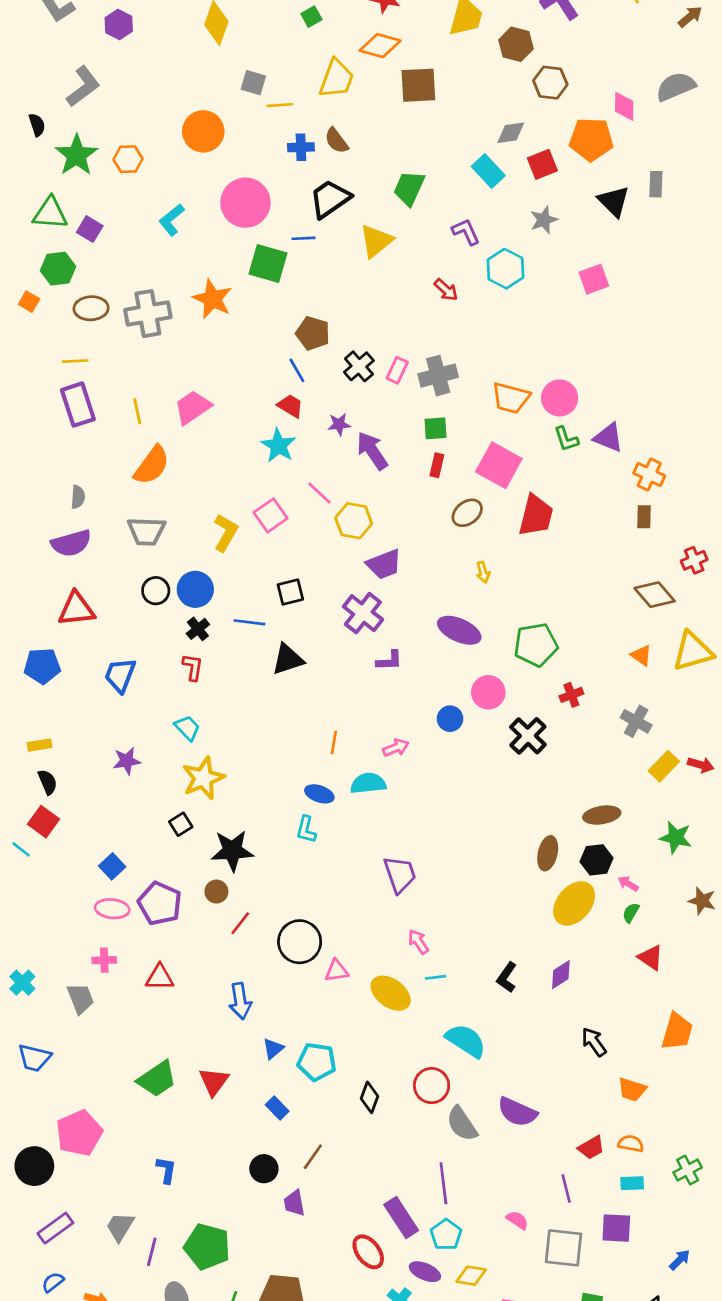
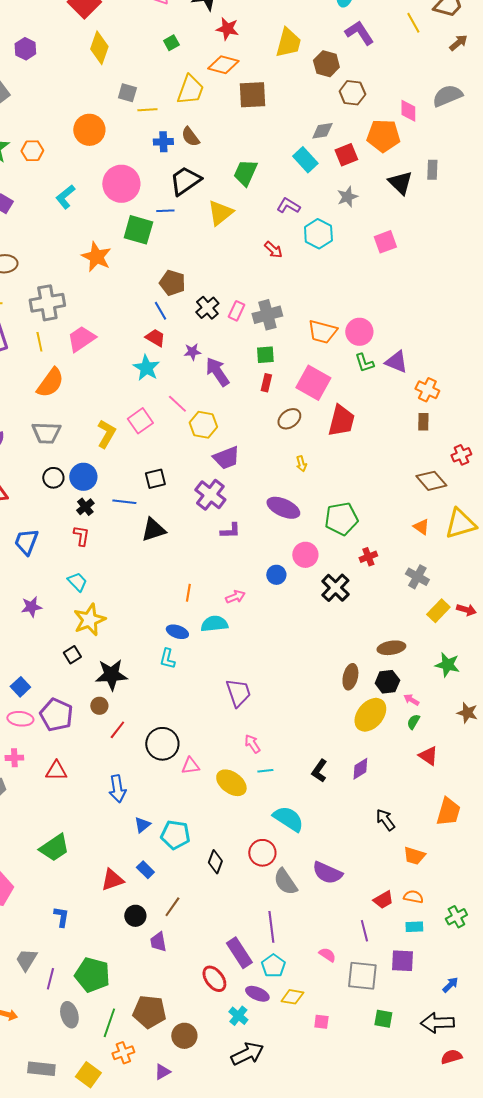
purple L-shape: (466, 232) -> (288, 206), turned -35
gray cross: (148, 314) -> (47, 303), moved
red triangle: (214, 1082) -> (112, 880), moved, turned 35

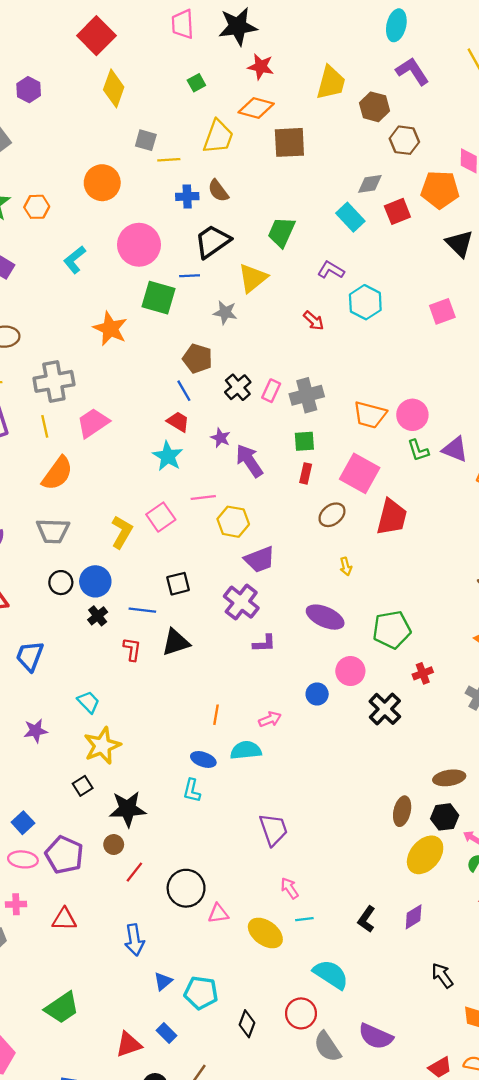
gray star: (347, 197) -> (225, 313), moved, turned 30
purple star: (192, 352) -> (221, 438), turned 30
pink line: (177, 404) -> (203, 498), turned -50
red L-shape: (81, 536) -> (132, 649), moved

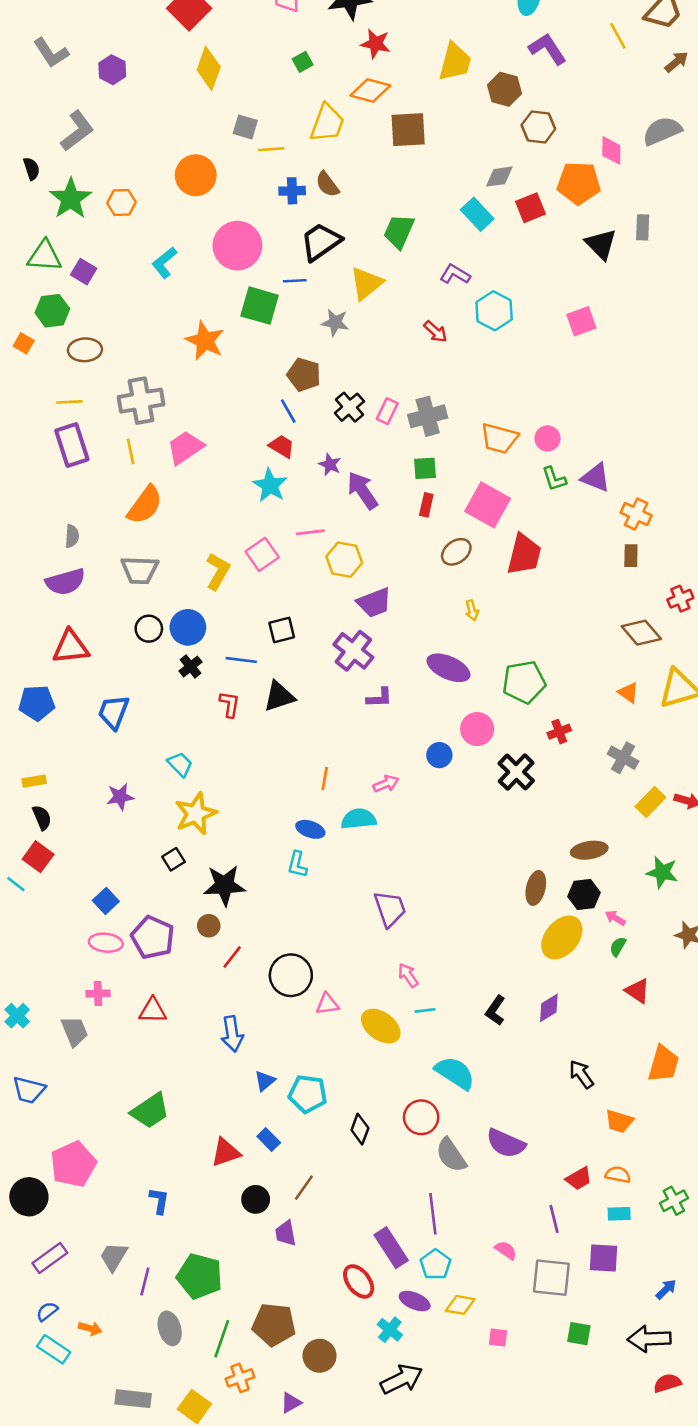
pink circle: (412, 415) -> (548, 438), size x0.7

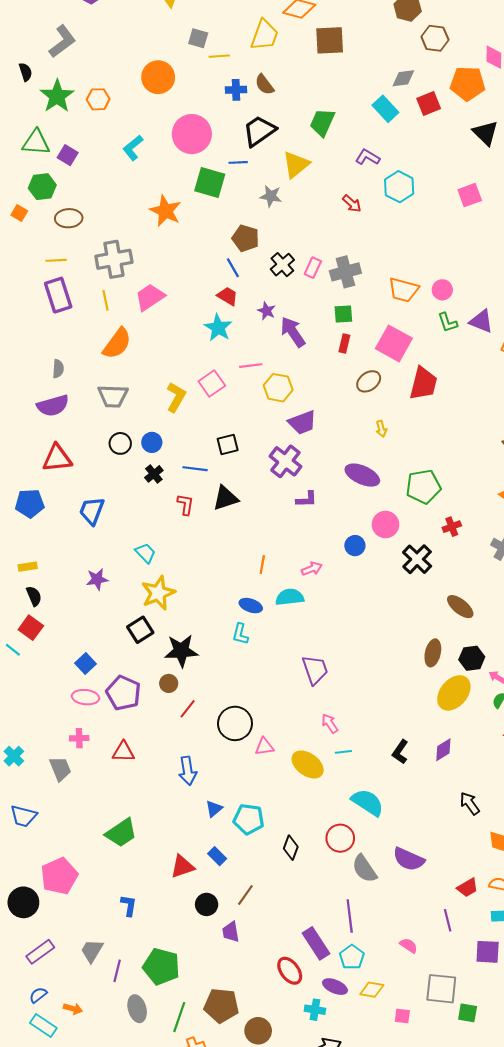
blue circle: (188, 627) -> (152, 442), size x0.7
brown ellipse: (589, 850) -> (460, 607), moved, turned 48
black square: (174, 859) -> (140, 630), size x1.4
gray square: (551, 1278) -> (441, 989), moved
cyan cross: (390, 1330) -> (315, 1010), turned -30

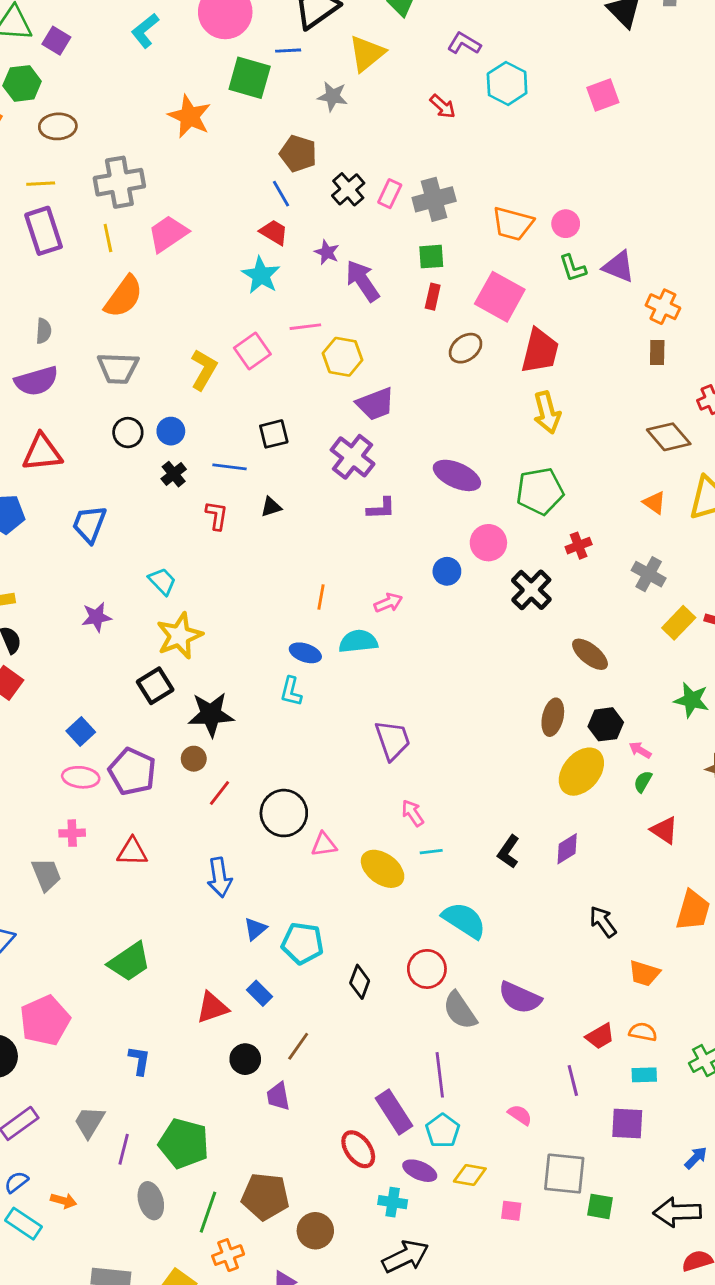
yellow arrow: (381, 429) -> (547, 413), moved, size x1.8
black triangle: (225, 498) -> (271, 507), size x0.6

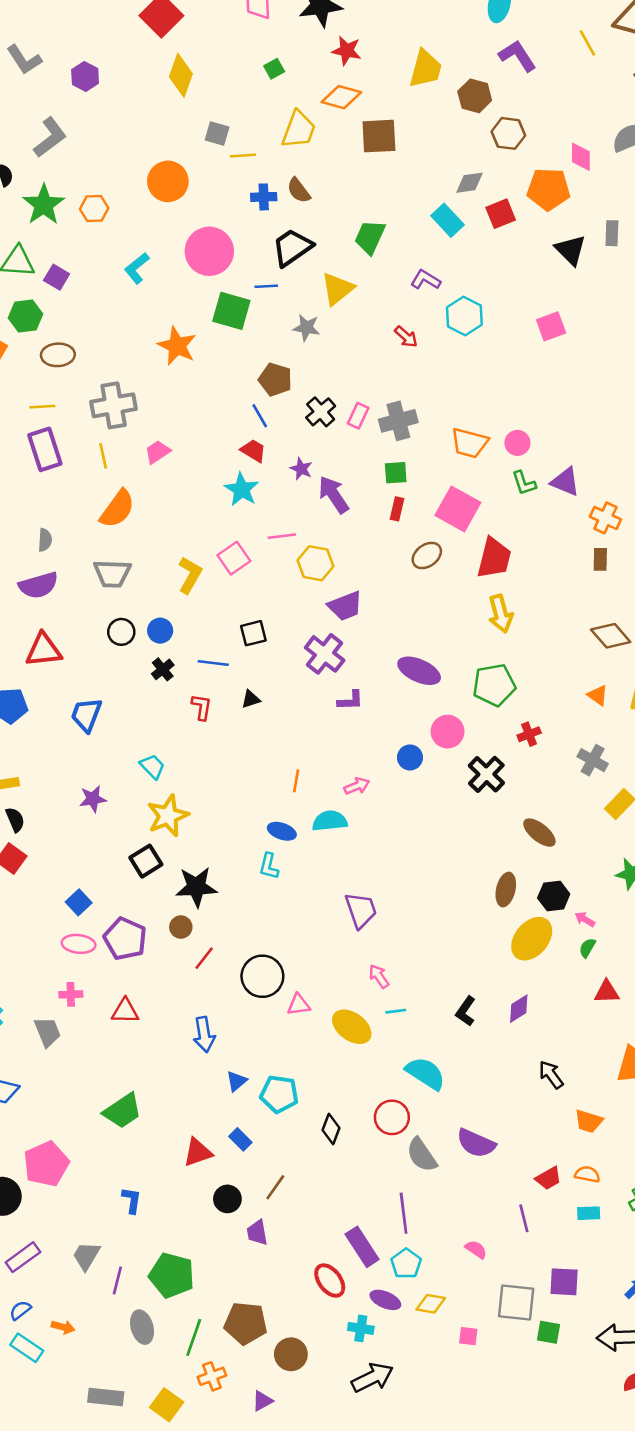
pink trapezoid: (168, 234) -> (158, 452), size x0.7
red triangle: (664, 830) -> (607, 992), turned -36
purple square: (627, 1123) -> (564, 1282), moved

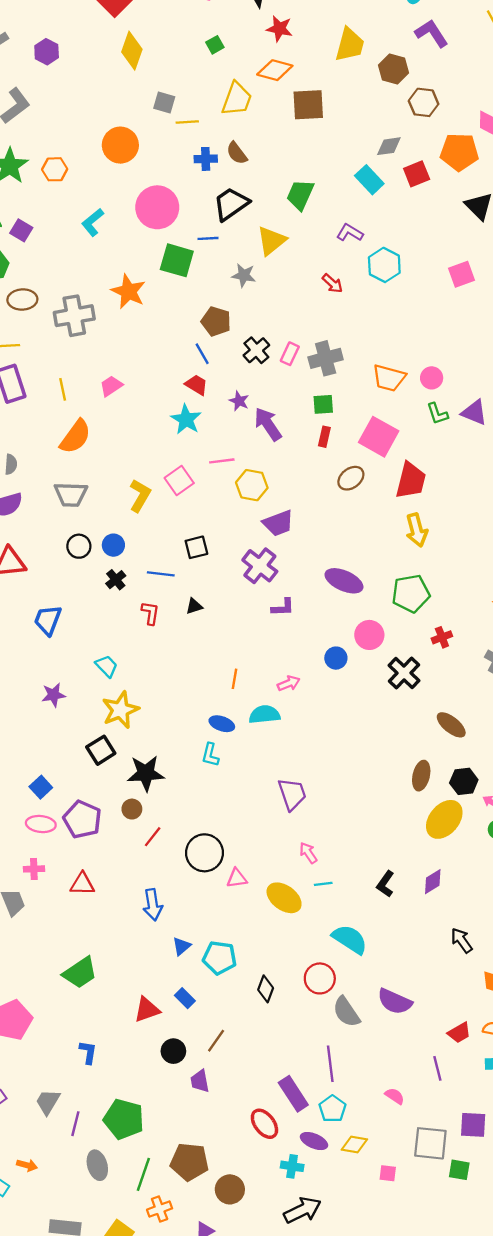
gray cross: (114, 405) -> (74, 316), moved

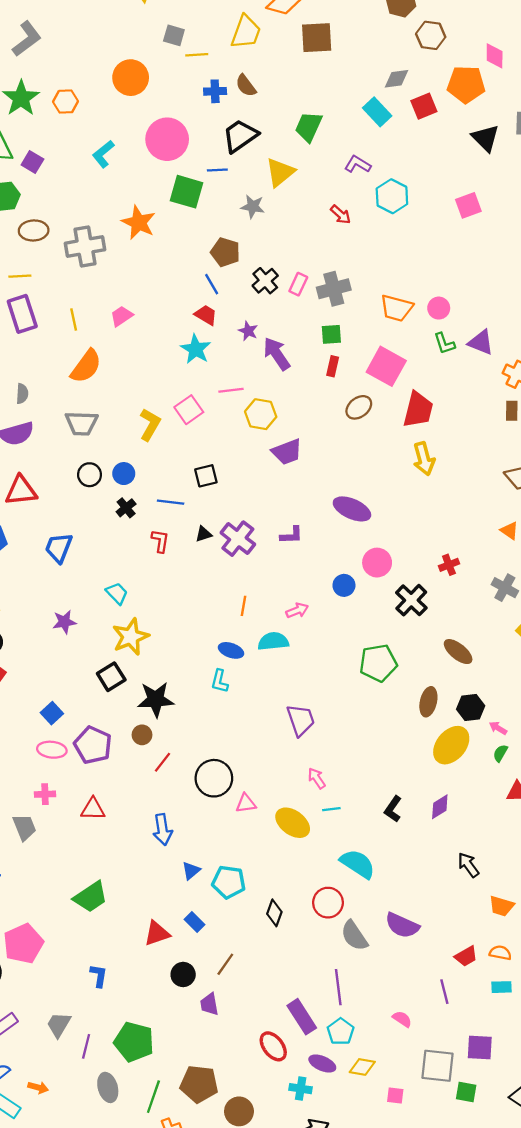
purple cross: (260, 566) -> (238, 539), moved
green pentagon: (411, 593) -> (378, 663), moved

